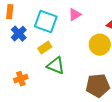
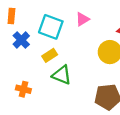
orange cross: (21, 79) -> (23, 89), turned 32

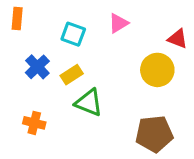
cyan square: (51, 27) -> (73, 34), size x0.7
blue cross: (21, 40) -> (37, 67), moved

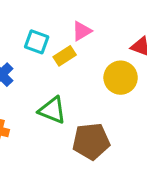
yellow rectangle: (72, 75) -> (65, 56), moved
brown pentagon: (154, 134) -> (91, 141), moved

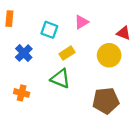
yellow rectangle: (65, 56) -> (67, 53), moved
brown pentagon: (91, 141) -> (106, 101), moved

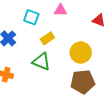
pink triangle: (81, 22) -> (61, 10), turned 32
yellow circle: (109, 55) -> (81, 53), moved

